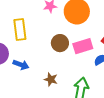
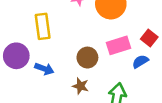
brown circle: (60, 43) -> (87, 58), moved

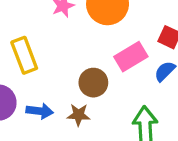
brown star: (80, 86) -> (79, 115), moved

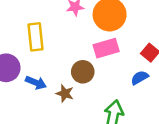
pink rectangle: (131, 57) -> (106, 48), moved

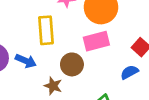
yellow rectangle: (35, 37) -> (46, 30), moved
blue arrow: (36, 83) -> (26, 61), moved

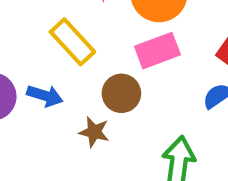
yellow rectangle: (46, 30) -> (72, 42), turned -32

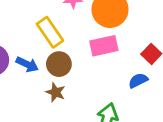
brown circle: (121, 93) -> (59, 64), moved

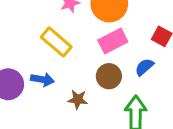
brown circle: (59, 64) -> (109, 76), moved
blue semicircle: (138, 80) -> (144, 67), moved

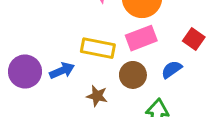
yellow rectangle: (56, 42) -> (98, 48), moved, turned -36
blue arrow: (42, 80) -> (62, 71), turned -40

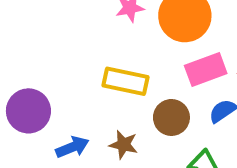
pink rectangle: (141, 38) -> (206, 69), moved
blue arrow: (62, 71) -> (72, 147), moved

